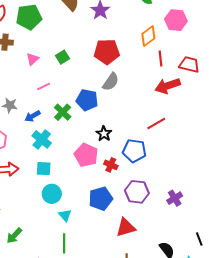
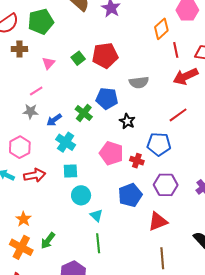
red pentagon: (107, 52) -> (105, 55), moved
gray semicircle: (111, 82) -> (139, 82), moved, turned 54
pink line: (44, 86) -> (36, 91), moved
black star: (104, 134) -> (127, 121), moved

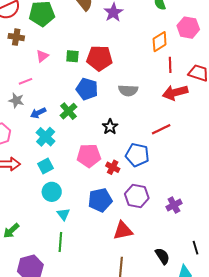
green square: (78, 58) -> (72, 56), turned 32
blue pentagon: (107, 98) -> (87, 89), moved
pink pentagon: (111, 153) -> (89, 156), turned -30
cyan square: (70, 171) -> (45, 166), turned -35

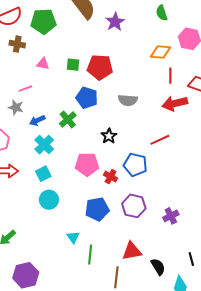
orange diamond: (160, 42) -> (160, 52), turned 35
pink triangle: (42, 56) -> (43, 64), turned 48
cyan triangle: (63, 214) -> (73, 237), moved
red triangle: (123, 231) -> (132, 251), moved
green line: (60, 242) -> (90, 255), moved

